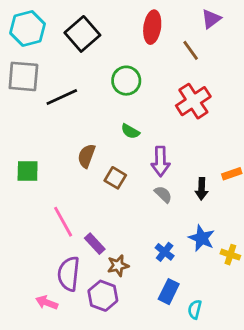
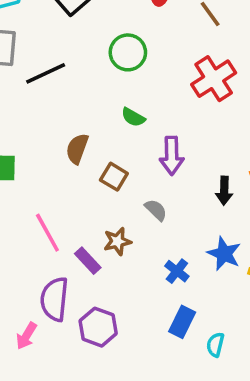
gray semicircle: (163, 194) -> (156, 210), moved
brown star: (118, 266) -> (117, 241), moved
pink arrow: (47, 303) -> (26, 336), turned -80

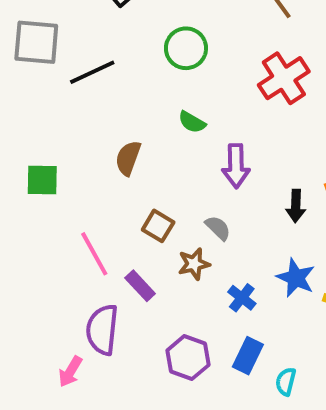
brown square: (114, 177) -> (158, 226), moved
brown star: (117, 241) -> (194, 264), moved
purple hexagon: (98, 327) -> (188, 358), moved

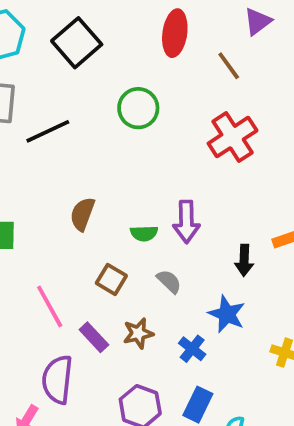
green semicircle: (192, 122) -> (144, 233), moved, turned -32
brown star: (194, 264) -> (138, 333), moved
blue star: (296, 278) -> (227, 314), moved

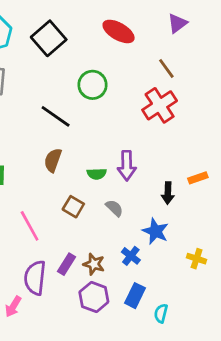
red ellipse: (175, 33) -> (119, 31), turned -68
brown line: (229, 66) -> (166, 68), moved
black line: (48, 131) -> (56, 116), moved, turned 60
brown star: (138, 333) -> (94, 264), moved, turned 30
purple rectangle: (94, 337) -> (67, 264), moved, turned 75

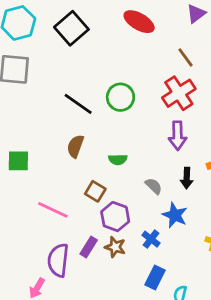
green circle: (93, 85) -> (120, 97), moved
purple arrow: (127, 166) -> (178, 136), moved
gray semicircle: (114, 208) -> (154, 186), moved
pink line: (30, 226) -> (53, 210), turned -36
purple hexagon: (94, 297) -> (115, 217), moved

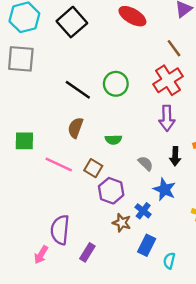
pink line: (53, 210) -> (59, 165), moved
purple rectangle: (89, 247) -> (87, 252), moved
brown star: (115, 247) -> (122, 223), moved

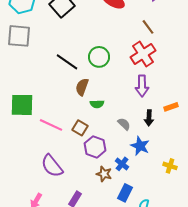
brown semicircle: (75, 128) -> (82, 87), moved
green square: (24, 141) -> (22, 105), size x1.4
purple semicircle: (60, 230) -> (52, 166), moved, turned -45

